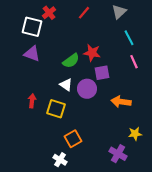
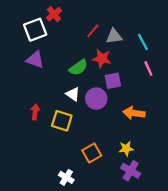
gray triangle: (119, 12) -> (114, 36), moved, turned 35
red line: (84, 13) -> (93, 31), moved
white square: (32, 27) -> (35, 30), turned -35
yellow star: (135, 134) -> (126, 149), moved
orange square: (73, 139) -> (92, 153), moved

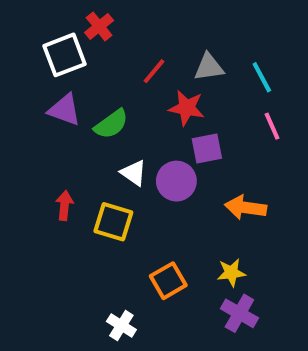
red line: (93, 31) -> (154, 71), moved
green semicircle: (78, 67) -> (111, 124), moved

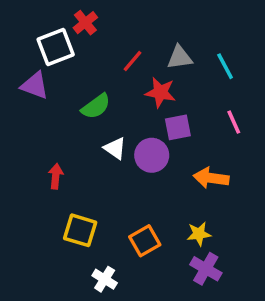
purple triangle: (64, 110) -> (35, 85), moved
pink line: (272, 126) -> (234, 122), moved
yellow square: (113, 222) -> (80, 230), moved

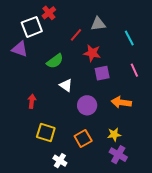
gray triangle: (180, 58) -> (98, 24), moved
purple circle: (152, 155) -> (87, 105), moved

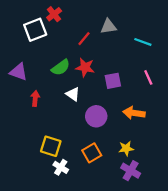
cyan line: (129, 38) -> (143, 42), turned -42
purple triangle: (20, 49) -> (19, 72), moved
red star: (92, 53) -> (85, 67), moved
red arrow: (32, 101) -> (35, 99), moved
white cross: (60, 161) -> (61, 167), moved

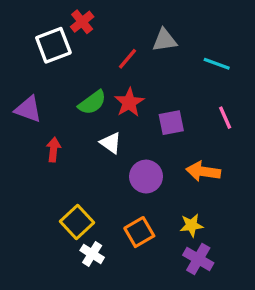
red star: (85, 67) -> (129, 102), turned 30
yellow square: (51, 146) -> (77, 222), turned 30

